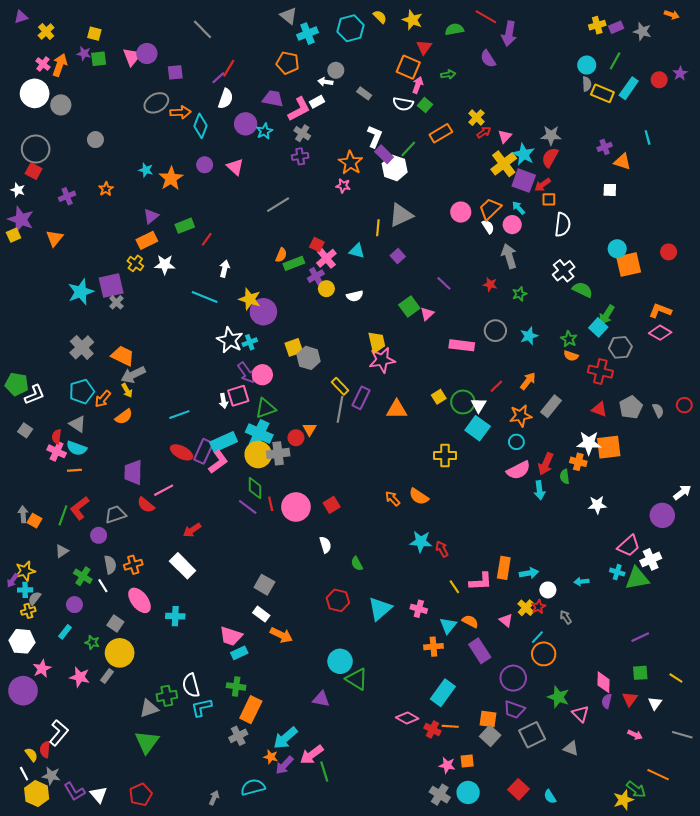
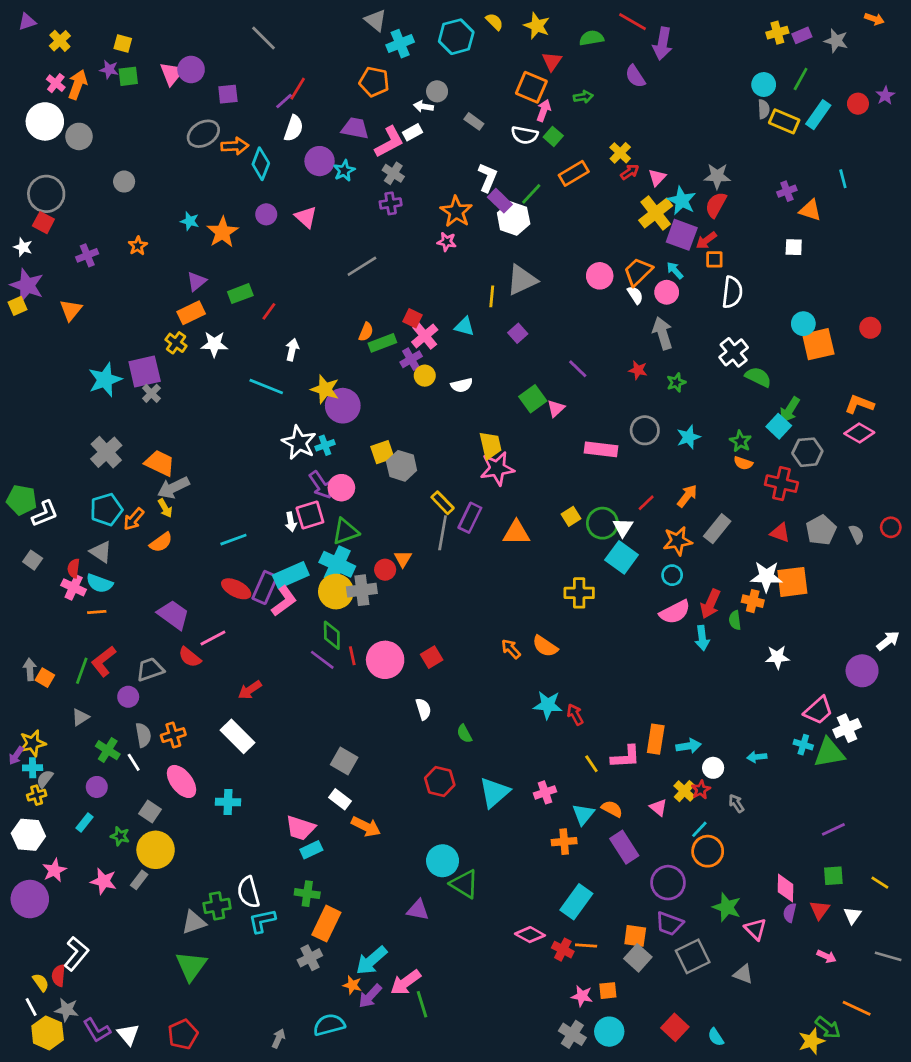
purple trapezoid: (133, 472) -> (173, 615), turned 125
pink cross: (419, 609) -> (545, 792), turned -35

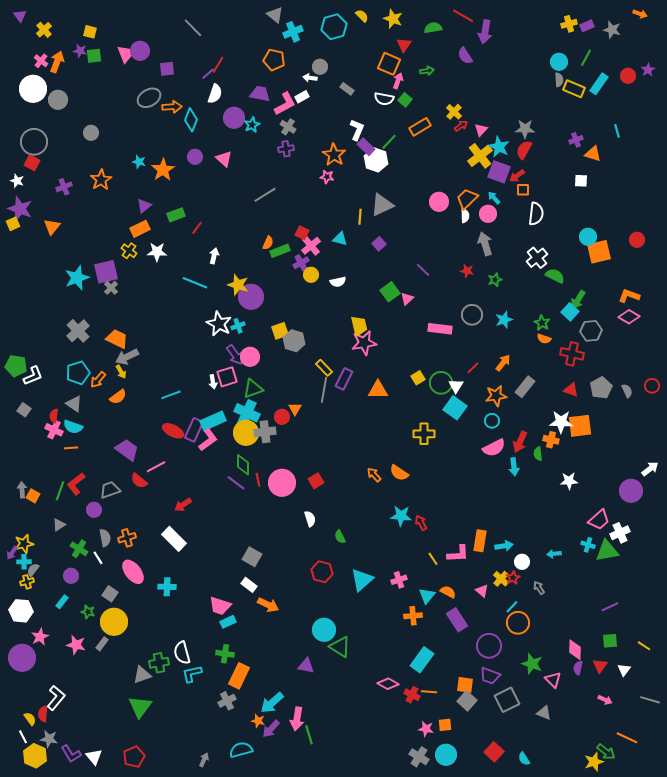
purple triangle: (27, 22) -> (20, 16), turned -48
orange star: (138, 246) -> (101, 180), size x1.5
white semicircle: (635, 295) -> (465, 216), turned 32
pink arrow: (406, 982) -> (297, 719), turned -45

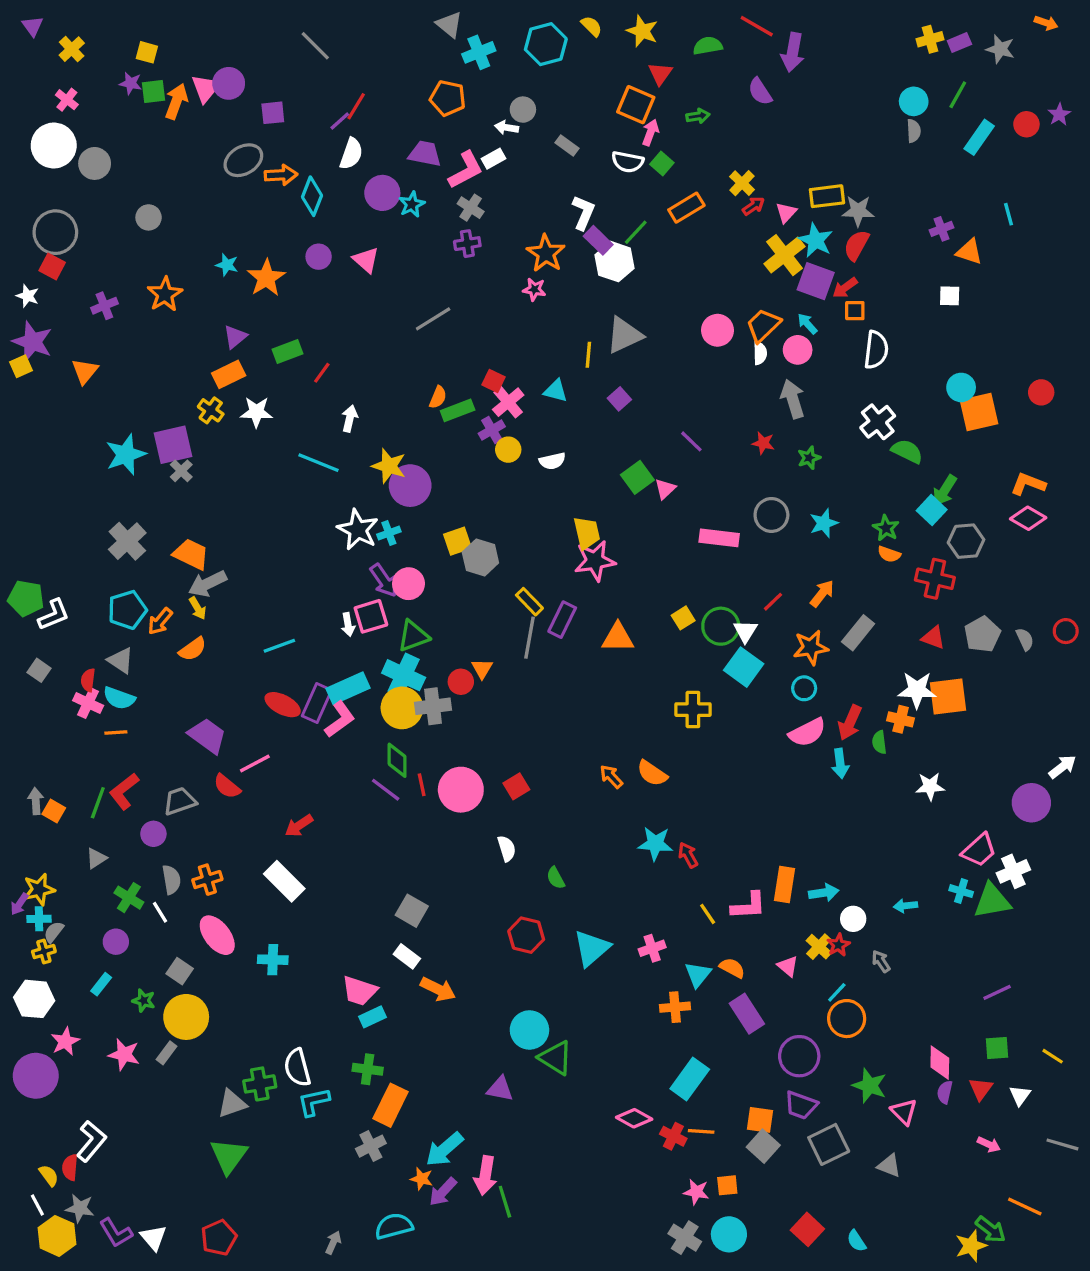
orange arrow: (57, 62) -> (176, 101), moved
yellow rectangle: (574, 89) -> (827, 196), moved, turned -30

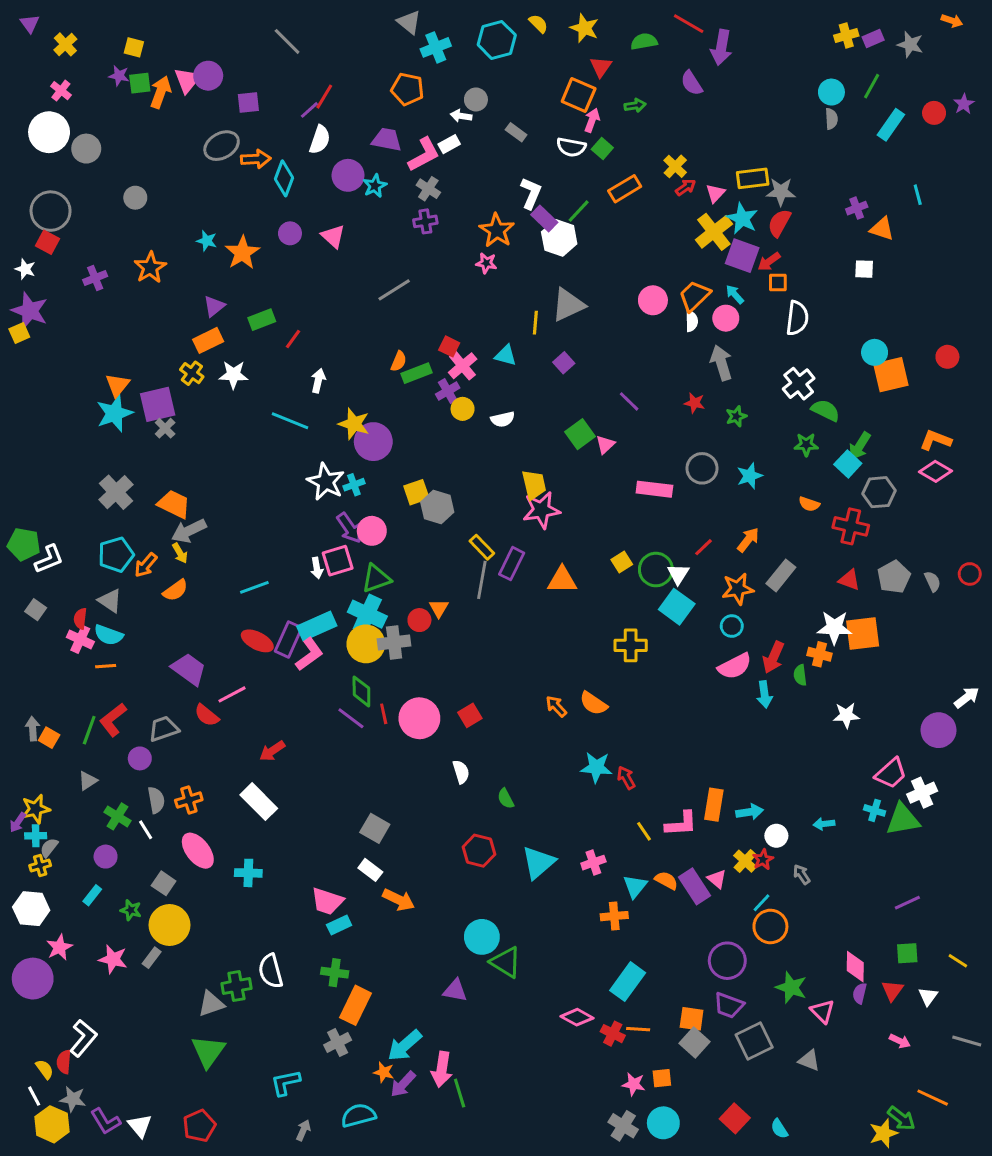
orange triangle: (85, 371) -> (117, 385), moved
green star: (886, 528) -> (806, 445), moved, turned -30
purple rectangle: (747, 1014) -> (695, 886), moved
cyan L-shape: (314, 1102) -> (286, 1083), moved

